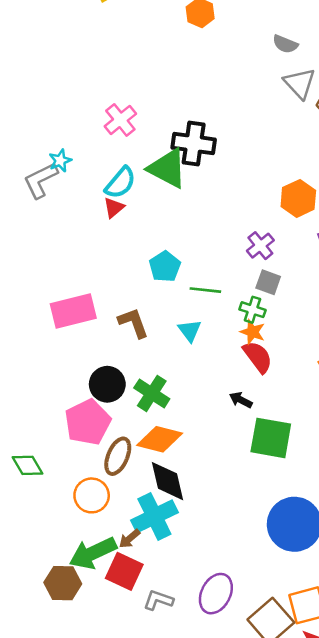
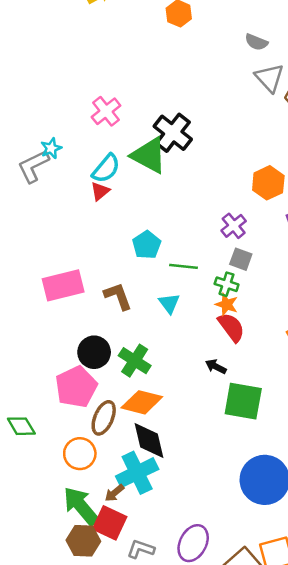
black cross: (194, 144) -> (173, 133), turned 30
green arrow: (93, 553) -> (81, 506), turned 75
brown hexagon: (63, 583) -> (83, 541), moved

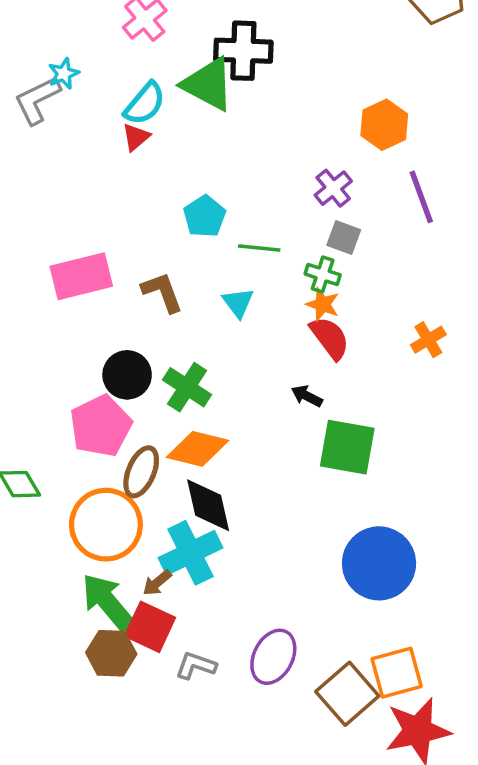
black cross: (173, 133) -> (243, 51), turned -36
orange circle: (80, 454) -> (106, 525), size x1.5

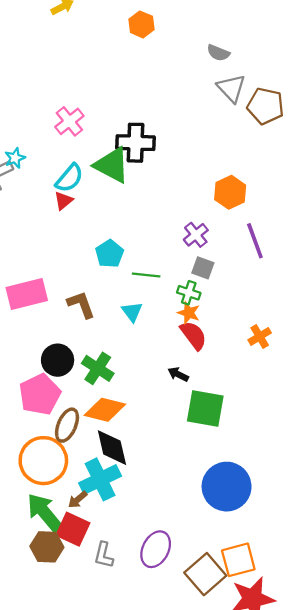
gray L-shape: (196, 666) -> (104, 555), turned -96

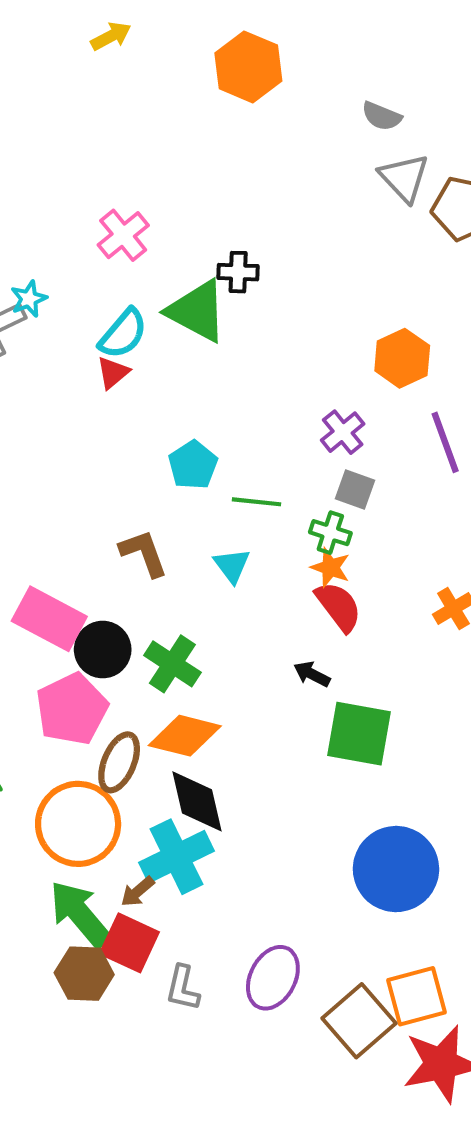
orange hexagon: (141, 24) -> (248, 67), size x1.5
black cross: (136, 143) -> (238, 272), size x0.6
pink rectangle: (27, 294) -> (49, 619), moved, turned 42

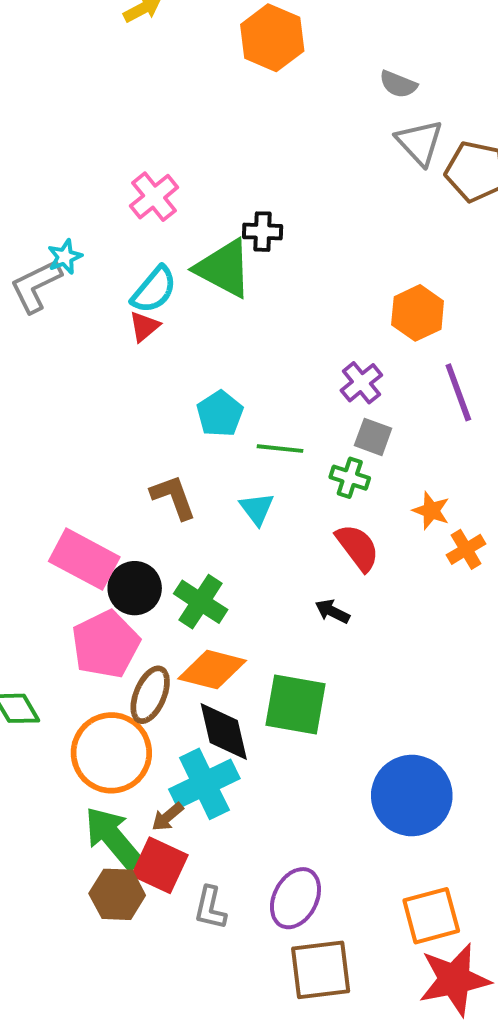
orange star: (330, 567) -> (431, 511), moved
green square: (359, 734) -> (295, 704), moved
brown square: (359, 1021) -> (321, 970), moved, turned 34

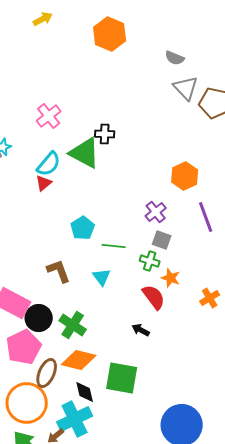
orange star: (431, 511) -> (171, 278), moved
black diamond: (224, 732) -> (85, 392), size x0.7

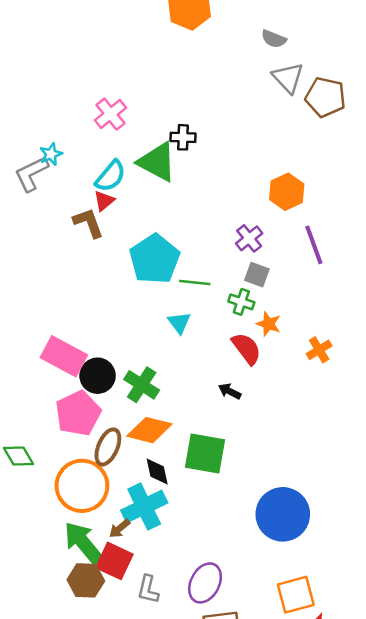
cyan pentagon: (83, 228) -> (155, 259), size x1.6
brown L-shape: (59, 271) -> (88, 223), moved

